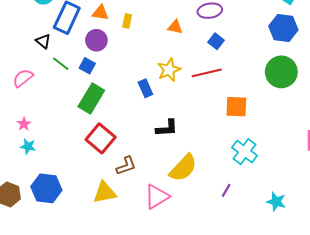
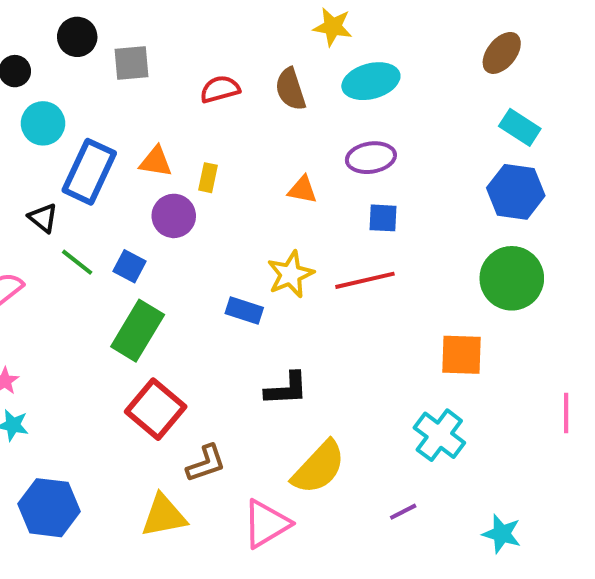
purple circle: (96, 40) -> (174, 216), moved
blue square: (216, 41) -> (383, 218), turned -35
blue rectangle: (145, 88) -> (244, 310), turned -48
orange square: (236, 107) -> (461, 355), moved
purple line: (226, 190) -> (403, 512), turned 32

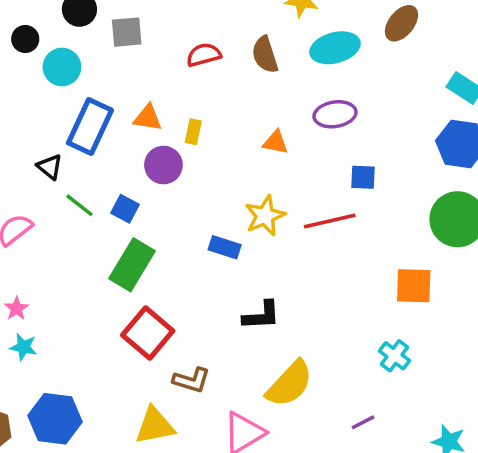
brown ellipse: (502, 53) -> (401, 23), moved
cyan circle: (43, 123) -> (62, 67), moved
blue square: (383, 218) -> (363, 177), moved
cyan cross: (439, 435) -> (394, 356), size x0.7
brown L-shape: (206, 463) -> (191, 380), turned 36

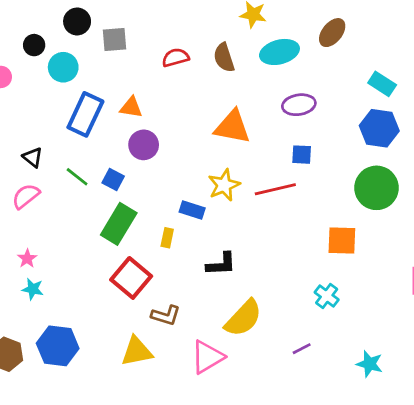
purple ellipse: (335, 114) -> (299, 105), moved
yellow rectangle: (193, 132) -> (167, 238), moved
orange triangle: (275, 142) -> (232, 127), size x1.8
black triangle: (50, 167) -> (33, 157), moved

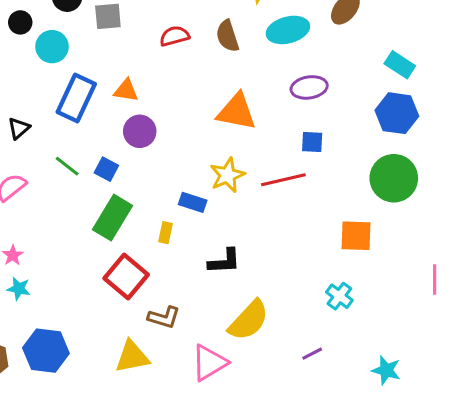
black triangle: (33, 157) -> (19, 128), moved, turned 40

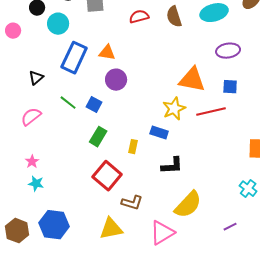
orange triangle: (237, 112) -> (192, 80), moved
blue rectangle: (193, 202) -> (159, 133), moved
green rectangle: (112, 218) -> (98, 137), size x0.7

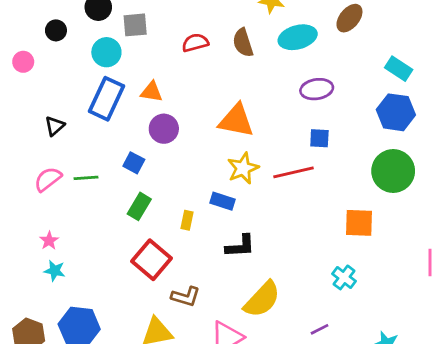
cyan circle: (58, 24) -> (106, 52), moved
orange triangle: (192, 80) -> (236, 120), moved
green line: (68, 103) -> (86, 178), moved, turned -42

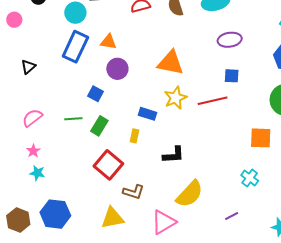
black triangle: (55, 126) -> (28, 67), moved
green line: (86, 178) -> (73, 119), moved
pink semicircle: (48, 179) -> (32, 118), moved
blue rectangle: (223, 201) -> (148, 114), moved

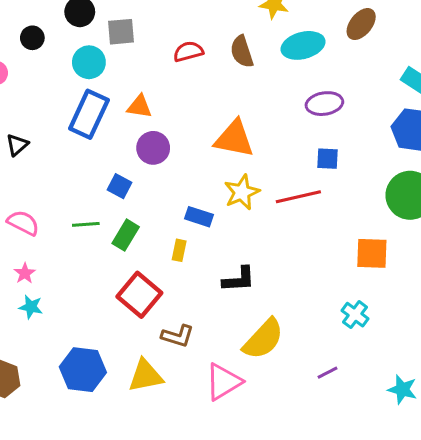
pink semicircle: (32, 118) -> (23, 223), turned 65
blue hexagon: (55, 214) -> (83, 370), moved

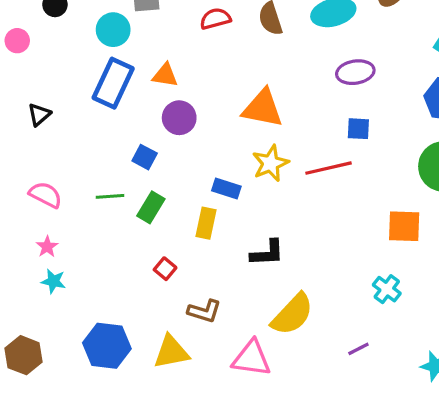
yellow rectangle: (179, 250) -> (206, 223), size x1.4
red square: (139, 295) -> (165, 269), size x0.5
pink triangle: (223, 382) -> (252, 358), turned 39

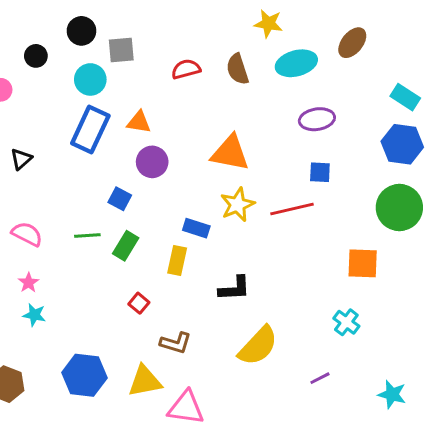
pink triangle: (252, 358) -> (186, 408), moved

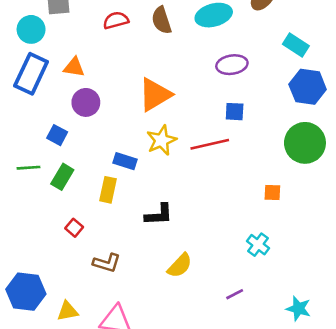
cyan rectangle: (405, 97) -> (296, 45), moved
orange triangle: (230, 153) -> (155, 95), turned -42
orange square: (363, 263) -> (272, 192), size x0.6
yellow semicircle: (258, 346) -> (180, 265), size x0.7
yellow triangle: (145, 381) -> (68, 311), moved, size x0.7

